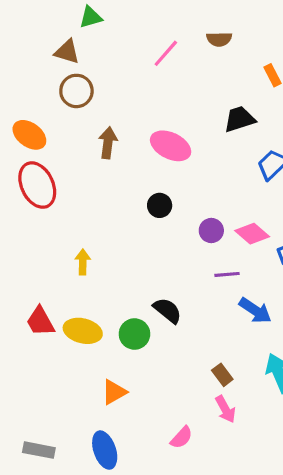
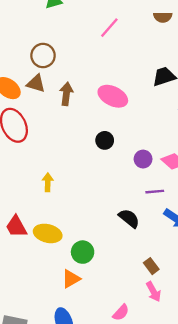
brown semicircle: (219, 39) -> (163, 17), moved
brown triangle: (67, 52) -> (36, 83), moved
black semicircle: (167, 310) -> (129, 218), moved
green circle: (134, 334) -> (83, 252), moved

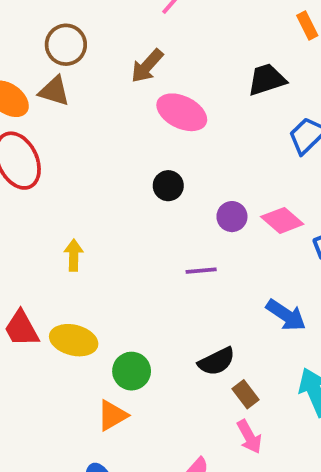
brown arrow: (66, 94) -> (147, 66), moved, turned -145
purple line: (155, 192) -> (201, 271), moved
black semicircle: (129, 218) -> (217, 361), moved, turned 115

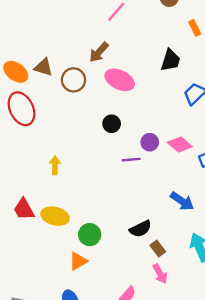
brown circle: (66, 45) -> (73, 80), moved
black trapezoid: (267, 79) -> (170, 60), turned 125
purple line: (201, 271) -> (131, 160), moved

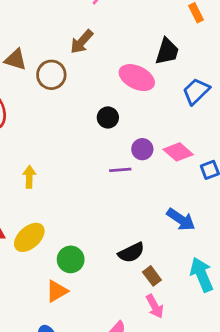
pink ellipse: (120, 80) -> (137, 78), moved
black circle: (112, 124) -> (108, 117), moved
yellow ellipse: (55, 216) -> (29, 237), turned -56

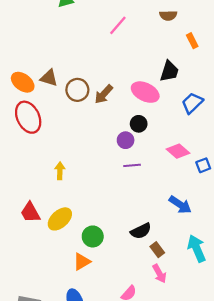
brown arrow: (82, 42) -> (104, 94), moved
black circle: (108, 117) -> (139, 124), moved
purple circle: (142, 149) -> (126, 140), moved

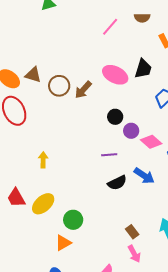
pink line: (118, 25) -> (110, 27), moved
pink ellipse: (145, 92) -> (115, 75), moved
purple circle: (126, 140) -> (131, 131), moved
blue arrow: (180, 205) -> (144, 176), moved
black semicircle: (141, 231) -> (117, 183), moved

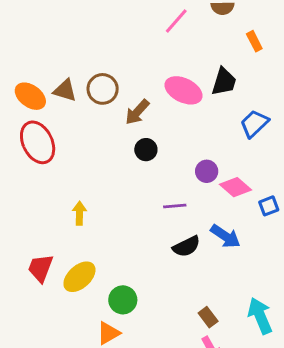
brown circle: (59, 86) -> (103, 89), moved
black circle: (115, 117) -> (146, 150), moved
red trapezoid: (16, 198) -> (40, 268), turned 50

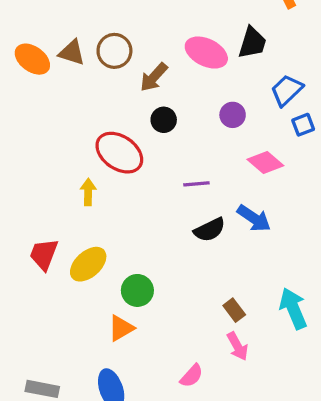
red ellipse: (38, 142) -> (119, 153), moved, turned -30
purple circle: (207, 171) -> (233, 115), moved
blue square: (269, 206) -> (303, 125), moved

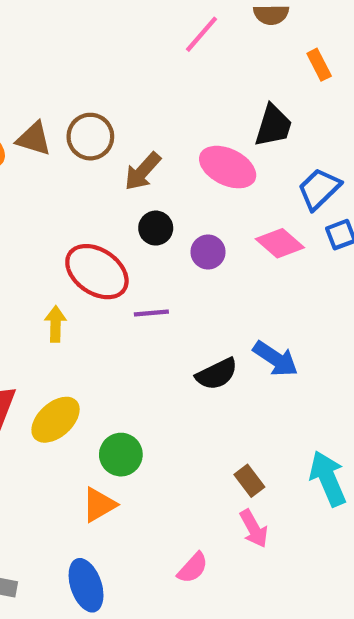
pink ellipse: (206, 53) -> (228, 167), moved
purple circle: (233, 115) -> (208, 252), moved
pink diamond: (265, 162) -> (280, 243), moved
purple line: (196, 184) -> (151, 313), moved

